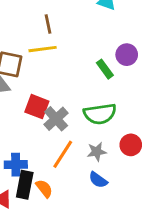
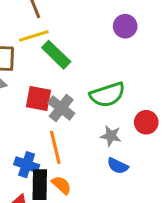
green rectangle: (105, 69) -> (56, 55), moved, size x1.4
gray star: (97, 152) -> (111, 136), turned 30
orange line: (63, 154) -> (55, 147), moved, turned -36
blue cross: (16, 165) -> (27, 165), turned 30

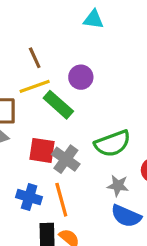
purple circle: (125, 26) -> (81, 77), moved
blue cross: (27, 165) -> (29, 197), moved
blue semicircle: (118, 166) -> (126, 216), size x1.4

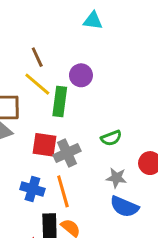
yellow line: (35, 86) -> (37, 84), turned 60
green rectangle: (58, 105) -> (60, 101), turned 56
green semicircle: (112, 143) -> (111, 138), size x0.6
gray cross: (66, 159) -> (67, 153), turned 30

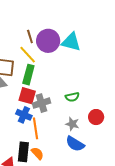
cyan triangle: (93, 21) -> (71, 42), moved, size x1.5
purple circle: (81, 75) -> (48, 41), moved, size x1.5
green rectangle: (60, 101) -> (28, 75), moved
blue cross: (32, 189) -> (24, 115), moved

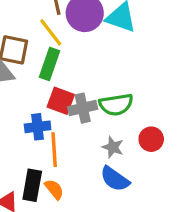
red square: (27, 96) -> (61, 101), moved
green semicircle: (72, 97) -> (116, 105), size x1.5
gray cross: (41, 103) -> (83, 108), moved
blue cross: (24, 115) -> (38, 127), turned -35

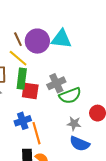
red square: (61, 101) -> (30, 91), moved
gray cross: (83, 108) -> (56, 83), moved

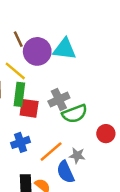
brown line: (18, 39) -> (18, 39), moved
gray star: (74, 124) -> (77, 155), moved
orange line: (36, 133) -> (51, 152), moved, turned 65
blue semicircle: (80, 144) -> (66, 172), moved, turned 42

